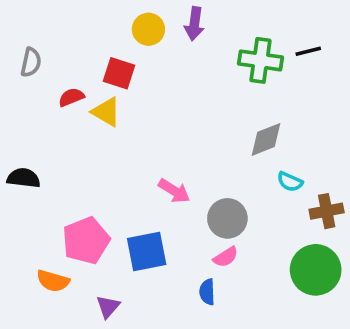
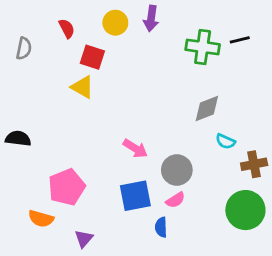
red semicircle: (71, 97) -> (67, 28), moved, turned 84
blue square: (147, 251) -> (135, 196), moved

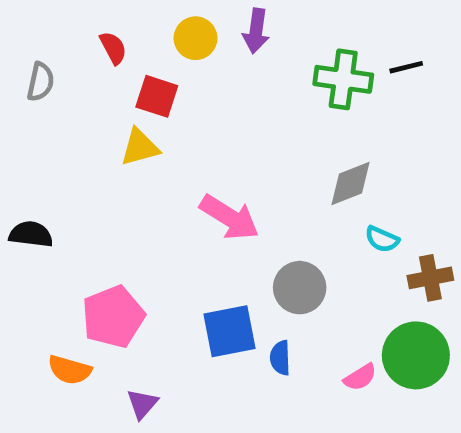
yellow triangle: (82, 87) -> (140, 147), turned -45
pink arrow: (135, 149) -> (229, 217), moved, size x1.4
pink semicircle: (175, 200) -> (360, 377), moved
blue semicircle: (161, 227) -> (280, 358), moved

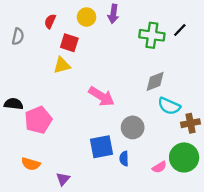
red semicircle: (113, 48) -> (50, 21), turned -128
black line: (406, 67) -> (180, 30), turned -32
cyan semicircle: (382, 239) -> (169, 106), size x1.5
pink pentagon: (113, 317) -> (38, 120), moved

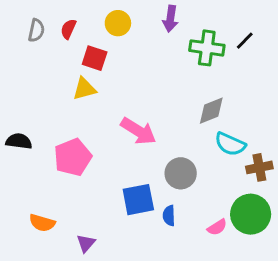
purple arrow: (113, 14) -> (170, 19), moved
gray semicircle: (18, 36) -> (36, 30), moved
pink pentagon: (38, 120) -> (73, 157), moved

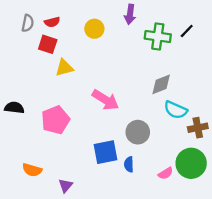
yellow circle: (118, 23) -> (94, 29), moved
red semicircle: (68, 29) -> (52, 22), turned -128
red square: (95, 58) -> (48, 44), moved

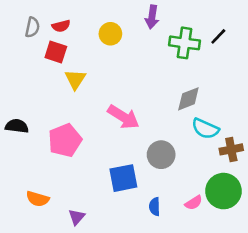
yellow triangle: (64, 68) -> (75, 79), turned -42
blue semicircle: (129, 164) -> (155, 207), moved

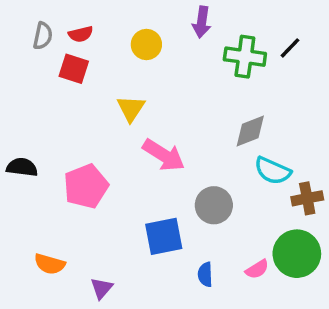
yellow triangle: (75, 79) -> (131, 108), moved

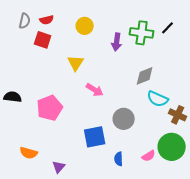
purple arrow: (202, 22) -> (117, 42), moved
pink arrow: (164, 155) -> (95, 90), size x0.7
brown cross: (307, 198) -> (178, 115), turned 36

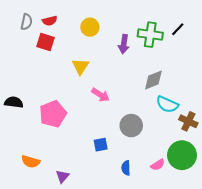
blue square: (95, 137) -> (101, 145), size x0.6

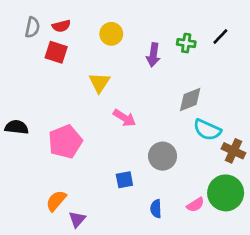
green cross: (150, 35) -> (186, 43), size x0.6
orange semicircle: (31, 162) -> (56, 201), moved, turned 114

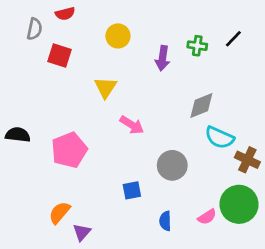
red semicircle: (61, 26) -> (65, 14), moved

